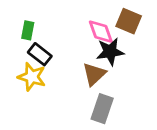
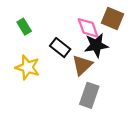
green rectangle: (28, 30) -> (24, 27), turned -42
black rectangle: (40, 54) -> (60, 48), moved

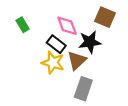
pink diamond: (88, 28) -> (67, 26), moved
yellow star: (28, 67) -> (53, 63), moved

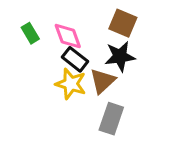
brown square: (105, 17) -> (123, 23), moved
pink diamond: (67, 26) -> (68, 36), moved

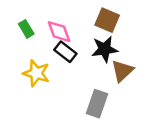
brown triangle: (103, 81) -> (122, 71), moved
yellow star: (71, 84) -> (36, 73), moved

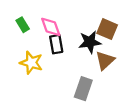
brown square: (107, 20) -> (107, 29), moved
black rectangle: (65, 52) -> (56, 44), turned 42

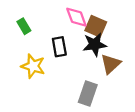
pink diamond: (51, 27) -> (76, 17), moved
brown square: (107, 29) -> (96, 26), moved

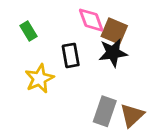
brown triangle: (111, 64) -> (132, 115), moved
yellow star: (33, 66) -> (39, 79), turned 30

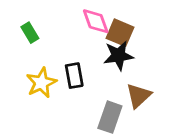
black rectangle: (71, 55) -> (74, 76), moved
brown triangle: (132, 115) -> (139, 96), moved

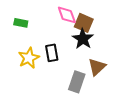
green rectangle: (30, 33) -> (21, 23), turned -48
black star: (119, 56) -> (83, 39), turned -30

